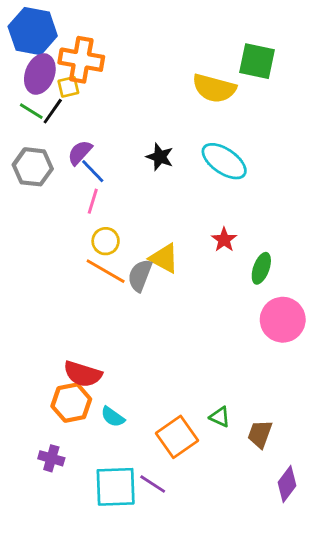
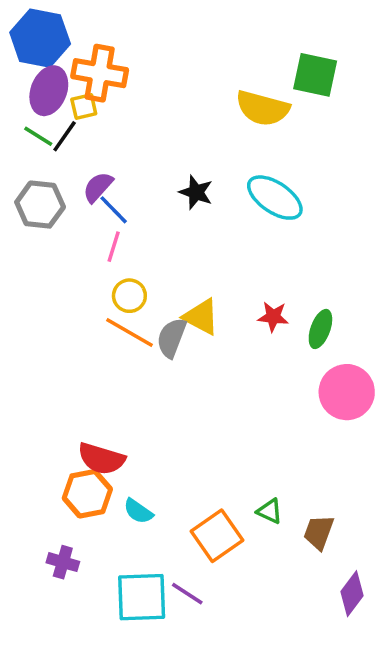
red star: (224, 240) -> (273, 317), moved, turned -30

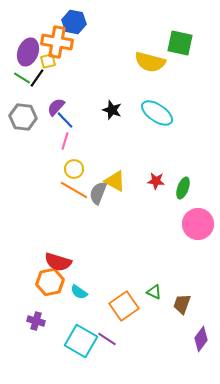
blue hexagon: (40, 38) -> (74, 22), moved, size x0.7
cyan square: (142, 597) -> (81, 341), turned 32

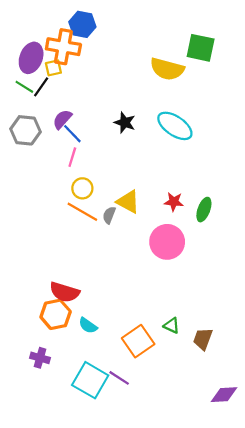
gray semicircle: (98, 193) -> (109, 215), size x0.7
pink circle: (198, 224) -> (167, 242), moved
purple diamond: (201, 339) -> (224, 395), moved, turned 50

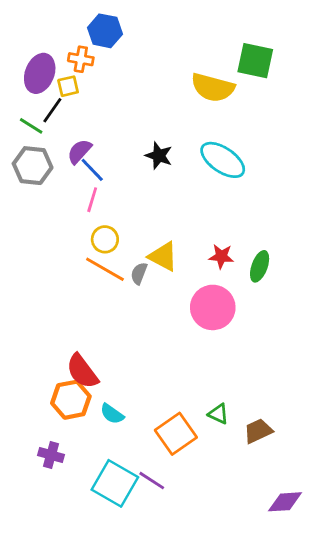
orange cross: (63, 47) -> (81, 59), size x0.6
green line: (24, 87) -> (31, 126), moved
red semicircle: (65, 292) -> (82, 371), turned 36
brown trapezoid: (203, 339) -> (258, 431), turned 45

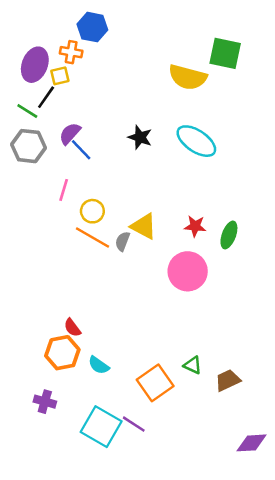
pink line: (92, 200) -> (64, 190), moved
red semicircle: (82, 371) -> (72, 328), size x0.6

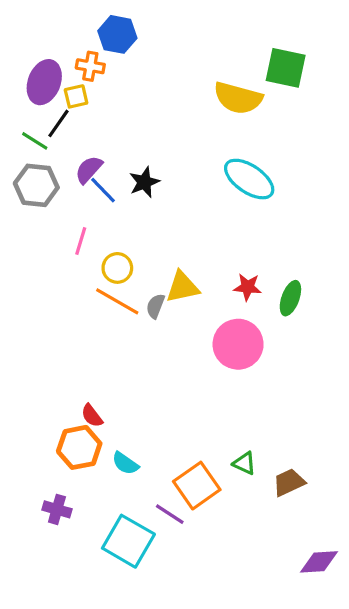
black star: (140, 137) -> (144, 182), moved, turned 30
yellow triangle: (144, 226) -> (182, 287), turned -40
purple line: (134, 424) -> (170, 514), moved

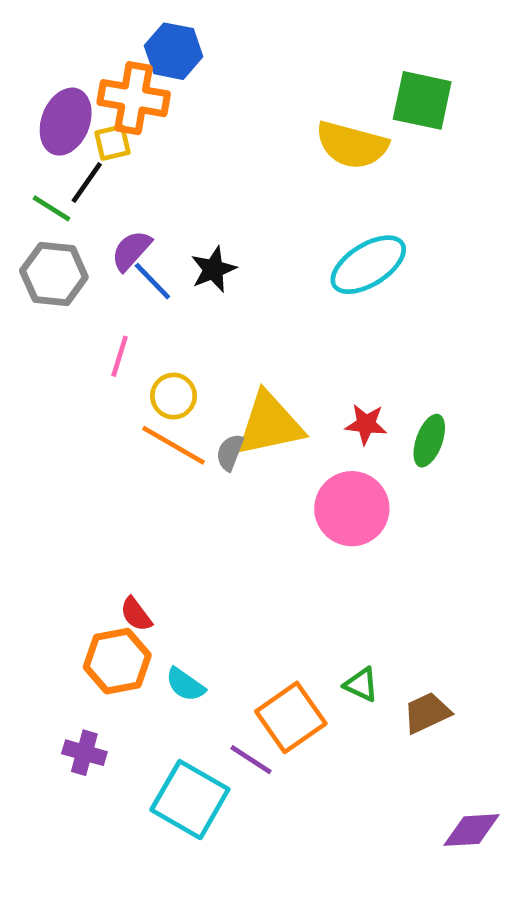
orange cross: (90, 66) -> (134, 98), size x1.6
cyan ellipse: (249, 179) -> (368, 265), turned -66
yellow triangle: (182, 287) -> (270, 424), size x1.4

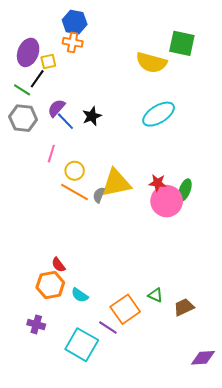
orange cross: (134, 98) -> (73, 42), moved, size x0.7
pink circle: (352, 509) -> (167, 201), moved

